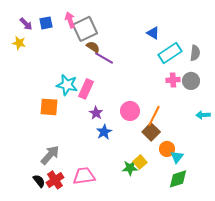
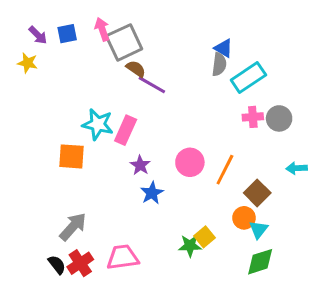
gray semicircle: (195, 53) -> (219, 64), moved
brown square: (151, 132) -> (257, 193), moved

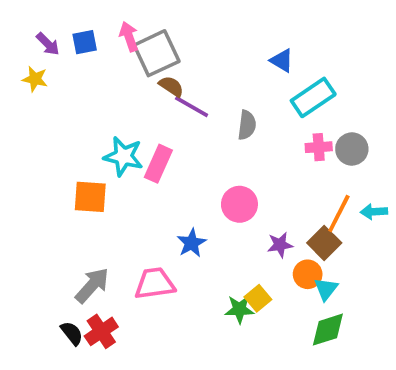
gray semicircle: (219, 64) -> (247, 125), moved
purple star: (140, 165) -> (280, 245), moved, turned 30
orange line: (225, 170) -> (339, 213), moved
pink trapezoid: (123, 257) -> (155, 283), moved

